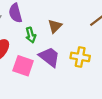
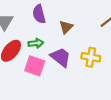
purple semicircle: (15, 13) -> (39, 14), moved
green arrow: (31, 35) -> (36, 43), moved, turned -80

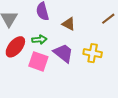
brown triangle: (66, 27) -> (69, 24), turned -48

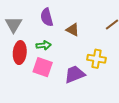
red ellipse: (15, 47) -> (20, 53), turned -35
purple trapezoid: (63, 53) -> (75, 74), moved, turned -60

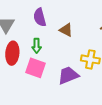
green arrow: (44, 45) -> (37, 46), turned 96

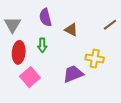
pink square: (36, 68) -> (30, 77), moved, turned 30

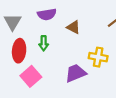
purple semicircle: (45, 17) -> (47, 14), turned -84

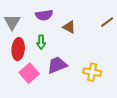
yellow cross: (98, 57) -> (92, 72), moved
purple trapezoid: (76, 73) -> (57, 65), moved

